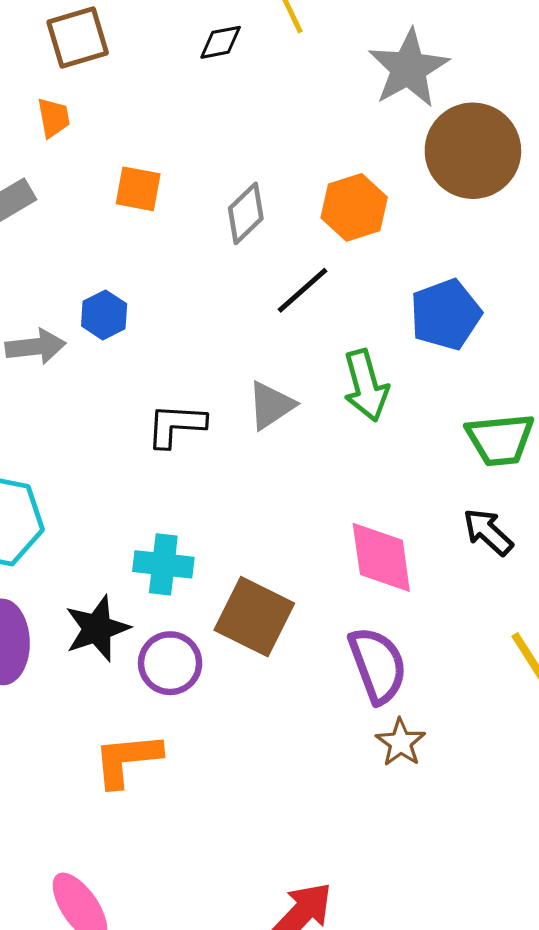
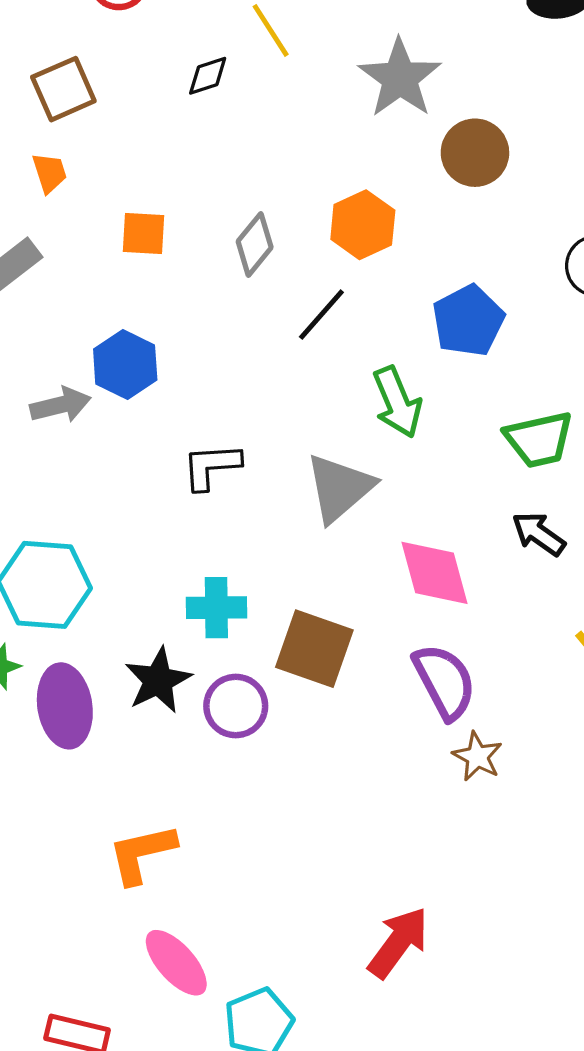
brown circle: (473, 151) -> (475, 153), size x0.7
blue hexagon: (104, 315) -> (125, 365), size x1.4
gray triangle: (271, 405) -> (339, 488), moved, size x1.4
orange L-shape: (127, 760) -> (142, 854), moved

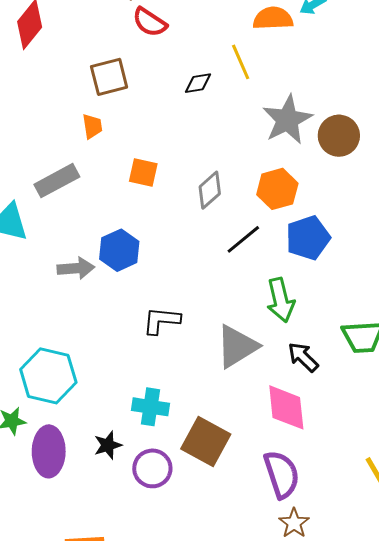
gray star: (400, 78) -> (287, 120), moved
brown circle: (475, 153) -> (339, 136), moved
blue pentagon: (468, 321) -> (308, 238), moved
black arrow: (539, 534) -> (303, 357), moved
black star: (158, 680) -> (108, 445), size x0.7

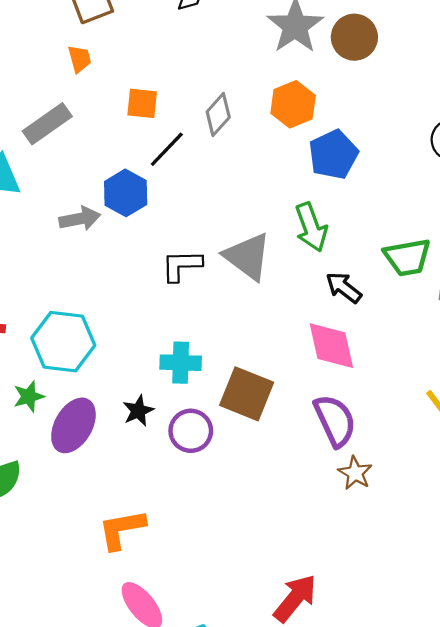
black line: (243, 239) -> (167, 149), moved
gray triangle: (237, 346) -> (247, 256), moved, turned -45
purple ellipse: (49, 451) -> (73, 425), turned 36

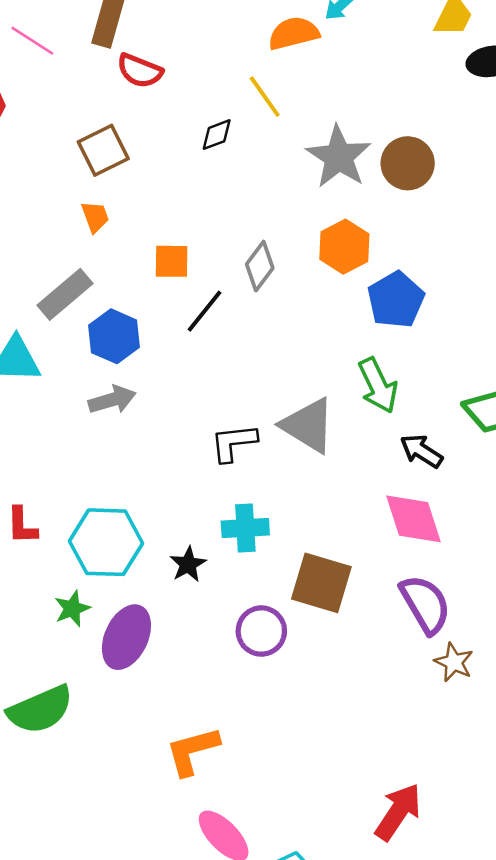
blue hexagon: (126, 193) -> (114, 336), moved
cyan cross: (181, 363) -> (245, 528), moved
black star: (138, 411) -> (188, 564), moved

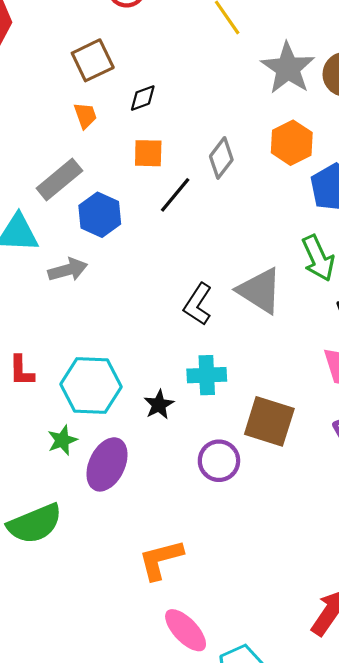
black diamond: (217, 135) -> (143, 98), moved
gray arrow: (112, 400) -> (68, 270), moved
black L-shape: (234, 443) -> (198, 304), turned -51

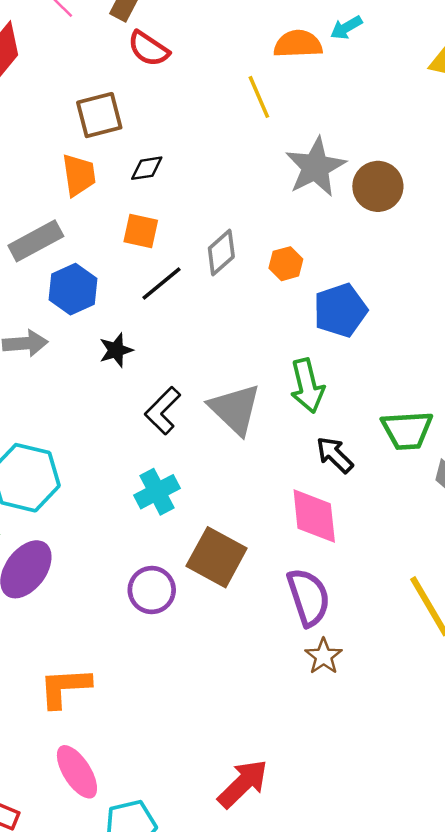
orange trapezoid: (85, 115) -> (79, 175), size x1.4
orange hexagon: (292, 143) -> (286, 264), moved, size x0.7
cyan cross: (207, 375) -> (157, 492), turned -36
black star: (159, 405) -> (116, 350), moved

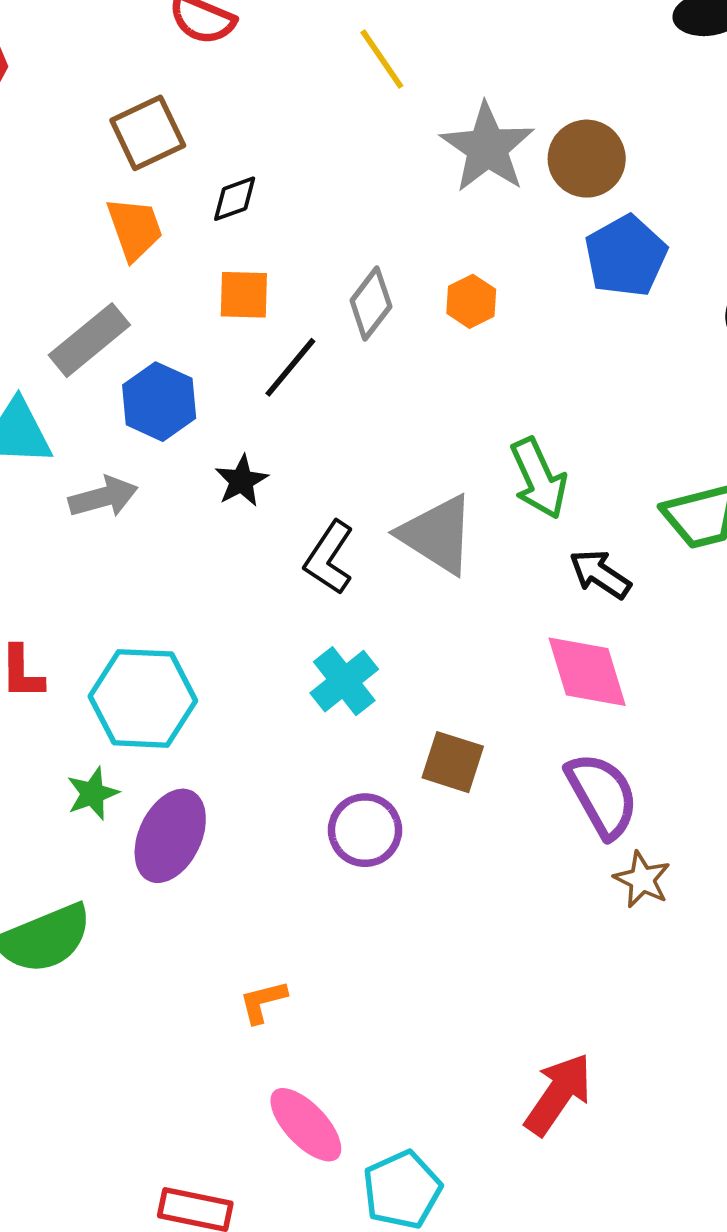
blue pentagon: (340, 310) -> (626, 256), moved
brown square: (217, 557) -> (453, 762), size x0.7
orange L-shape: (65, 687) -> (263, 1002), size x0.6

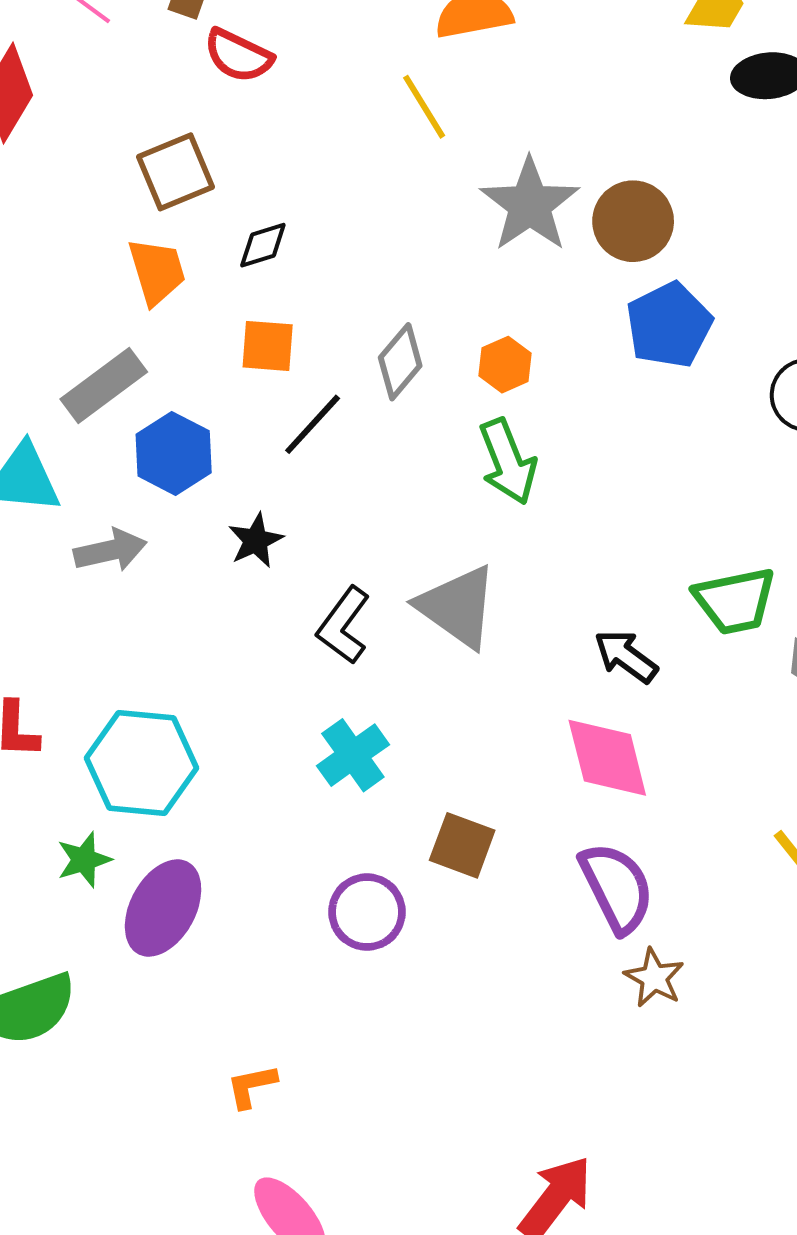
green arrow: (539, 478) -> (508, 462), moved

